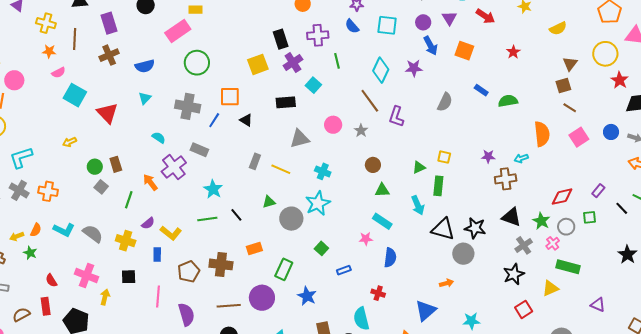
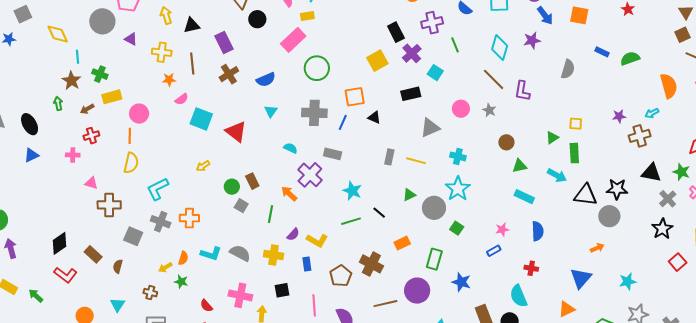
cyan arrow: (418, 205) -> (557, 175), turned -30
pink star: (366, 239) -> (502, 230), moved
green square: (321, 248) -> (457, 228), moved
brown cross: (221, 264) -> (371, 264), turned 30

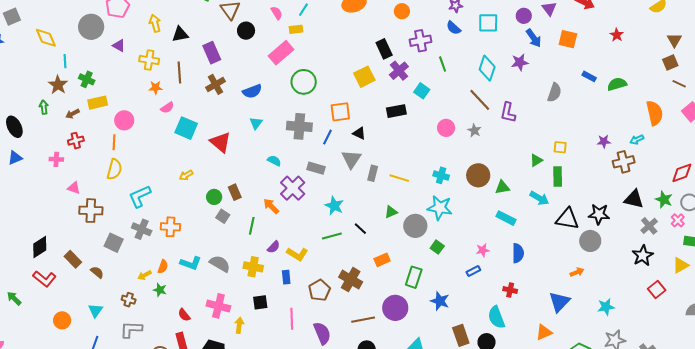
gray triangle: (430, 128) -> (351, 159), moved, turned -35
brown circle: (506, 142) -> (478, 175), moved, size x1.5
cyan star: (458, 189) -> (440, 208), turned -30
brown semicircle: (118, 266) -> (97, 272), turned 112

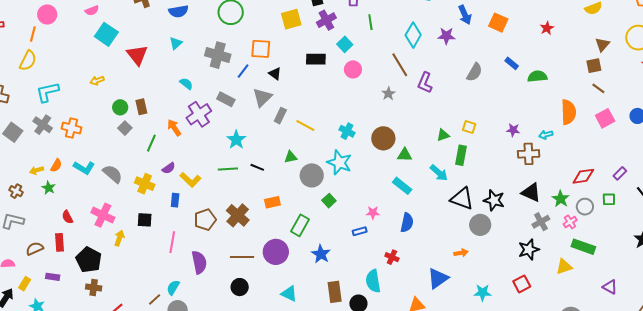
pink circle: (446, 128) -> (353, 69), moved
black line: (360, 229) -> (257, 167), turned -32
red square: (657, 289) -> (522, 284), moved

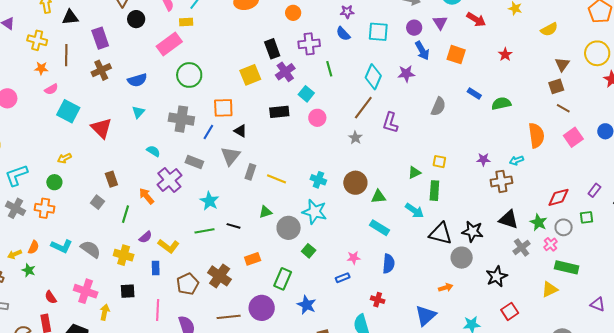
brown line: (400, 65) -> (363, 108), turned 75
green circle: (120, 107) -> (54, 182), moved
black star: (529, 250) -> (497, 276), moved

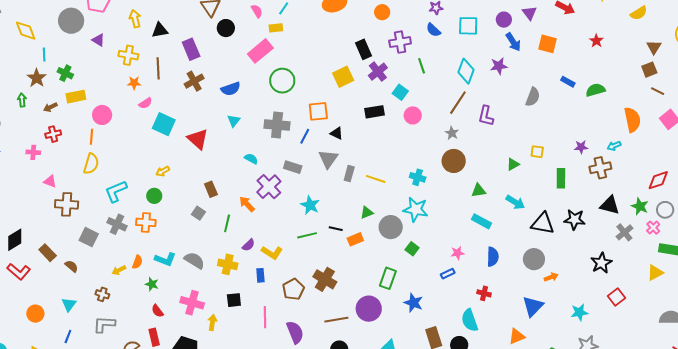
brown circle: (355, 183) -> (454, 161), moved
green rectangle: (434, 191) -> (561, 178), moved
gray circle: (462, 258) -> (534, 259), moved
orange rectangle: (253, 259) -> (355, 239), moved
green star: (29, 270) -> (152, 284), moved

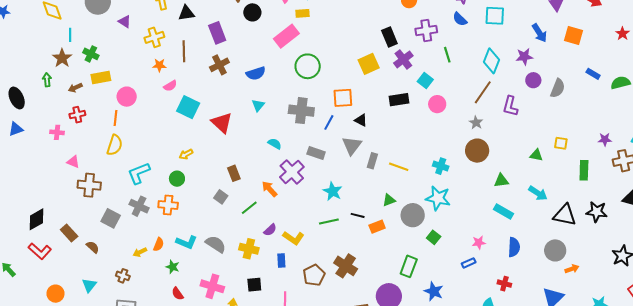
purple circle: (504, 20) -> (533, 80), moved
yellow cross: (128, 55) -> (154, 37), turned -30
green triangle: (513, 164) -> (536, 155), turned 40
green line: (227, 223) -> (249, 208), turned 36

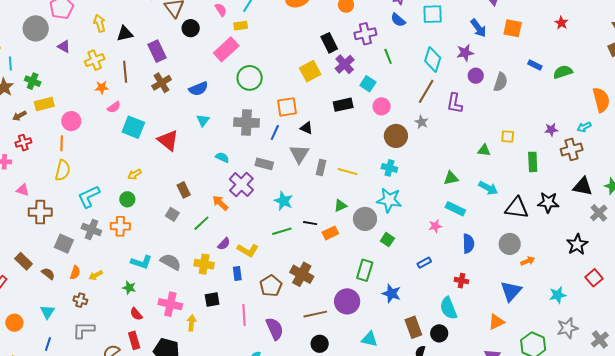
brown circle: (477, 151) -> (396, 136), moved
pink star: (479, 243) -> (435, 226), moved
orange semicircle: (159, 244) -> (75, 273), moved

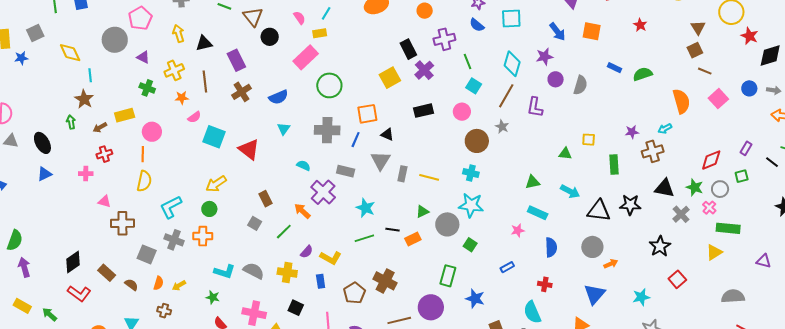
green cross: (33, 81) -> (147, 88), moved
cyan square: (368, 84) -> (474, 86), moved
yellow arrow: (135, 174) -> (216, 184), size x1.5
black square: (212, 299) -> (296, 308), turned 35

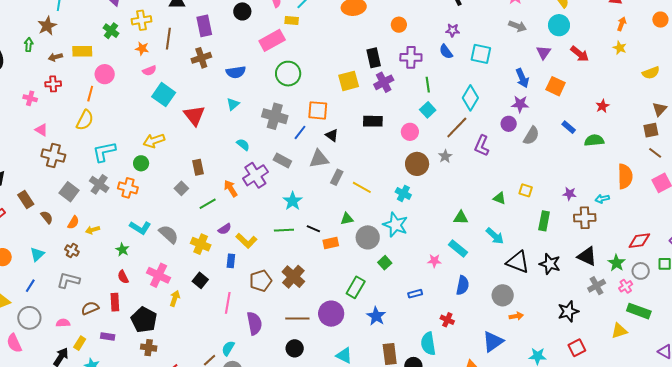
red star: (640, 25) -> (602, 106), moved
purple star: (544, 57) -> (520, 104), moved
gray triangle: (381, 161) -> (319, 159), turned 35

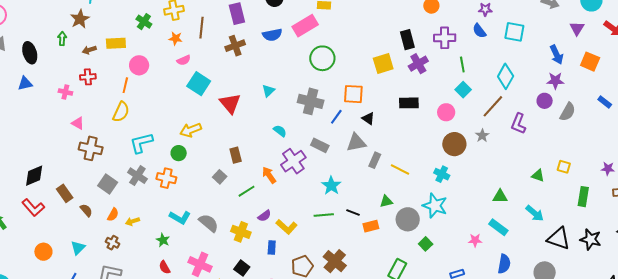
blue semicircle: (236, 72) -> (272, 35), moved

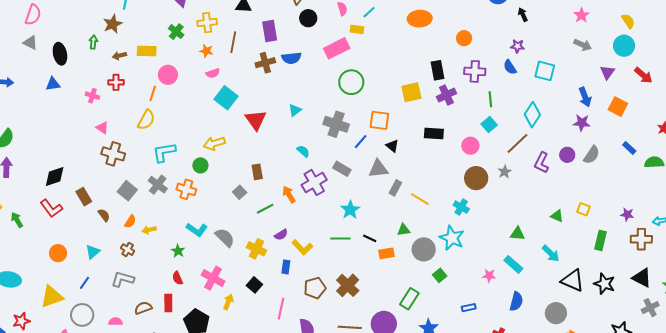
blue semicircle: (272, 35) -> (291, 58), moved
purple circle: (545, 101) -> (567, 155), moved

